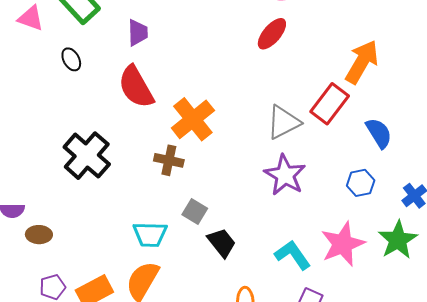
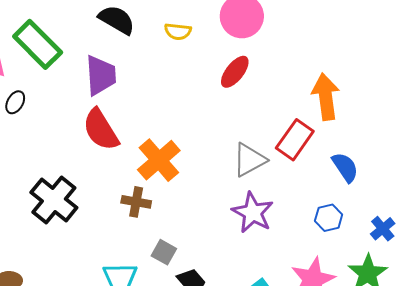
purple trapezoid: (138, 33) -> (101, 75), size x1.5
black ellipse: (71, 59) -> (15, 102), moved, turned 60
orange arrow: (362, 62) -> (326, 97), turned -36

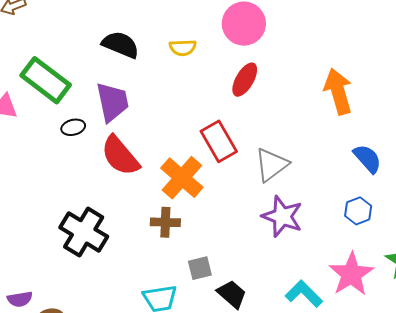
black ellipse: (15, 102) -> (73, 127), moved, turned 55
red rectangle: (295, 140) -> (219, 141), moved, turned -57
gray square: (164, 252) -> (200, 268), turned -35

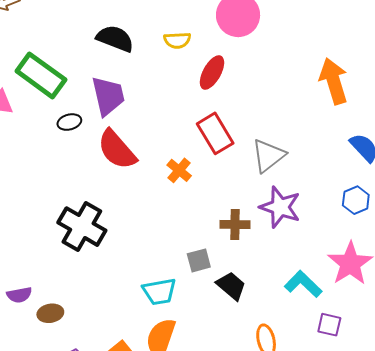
red ellipse: (245, 80) -> (212, 72), moved
orange cross: (182, 178) -> (179, 170), size x0.6
brown cross: (165, 222) -> (235, 224), moved

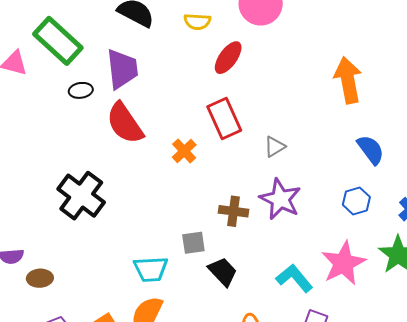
gray triangle: (268, 156) -> (275, 147), size x0.6

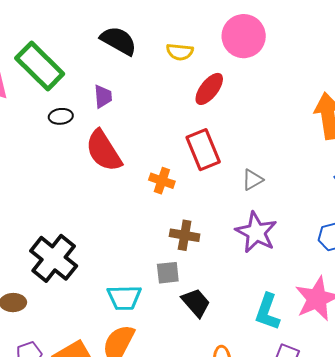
purple trapezoid: (122, 69) -> (103, 96), size x0.6
orange cross: (184, 151) -> (162, 181), turned -30
black cross: (81, 196) -> (54, 258), moved
brown cross: (233, 211) -> (185, 235), moved
cyan L-shape: (294, 278) -> (267, 312), turned -123

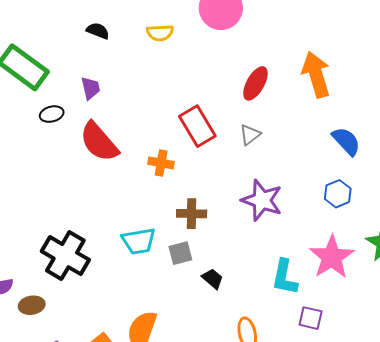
black semicircle: (119, 41) -> (98, 31), size x0.6
red ellipse: (209, 89) -> (255, 83), moved
gray triangle: (252, 180) -> (250, 135), moved
cyan trapezoid: (124, 298) -> (139, 241), moved
black trapezoid: (196, 303) -> (213, 279), size x0.7

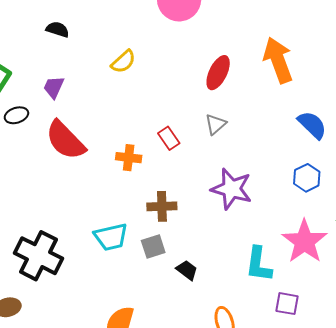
yellow semicircle: (160, 33) -> (123, 62), moved, turned -36
purple trapezoid: (90, 88) -> (54, 87), turned -140
red rectangle: (197, 126) -> (169, 138), moved, size x0.6

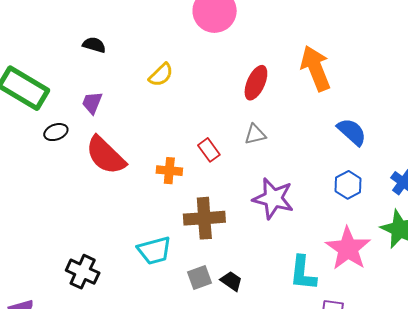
gray triangle: (216, 124) -> (255, 134), turned 30
brown cross: (162, 206) -> (204, 218), size x1.4
gray square: (153, 246) -> (200, 277), moved
black cross: (39, 256) -> (83, 272), size x0.7

